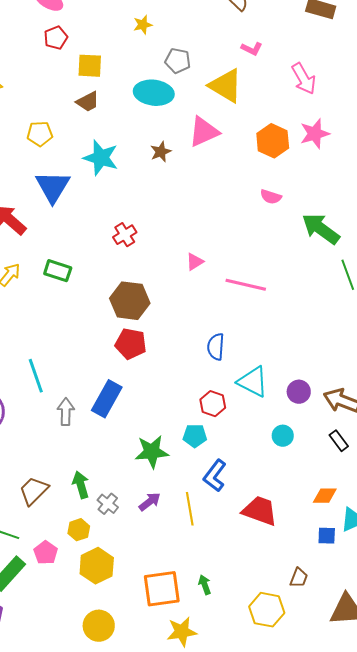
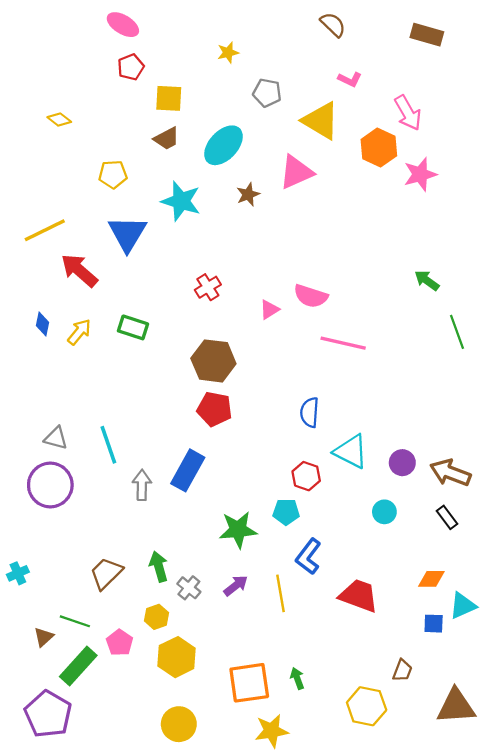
cyan ellipse: (154, 93) -> (224, 145), moved, turned -54
orange hexagon: (273, 141) -> (379, 148), moved
pink semicircle: (271, 197) -> (311, 296), moved, size x1.4
green arrow: (321, 229) -> (427, 280), size x0.6
pink triangle: (195, 262) -> (269, 310), moved

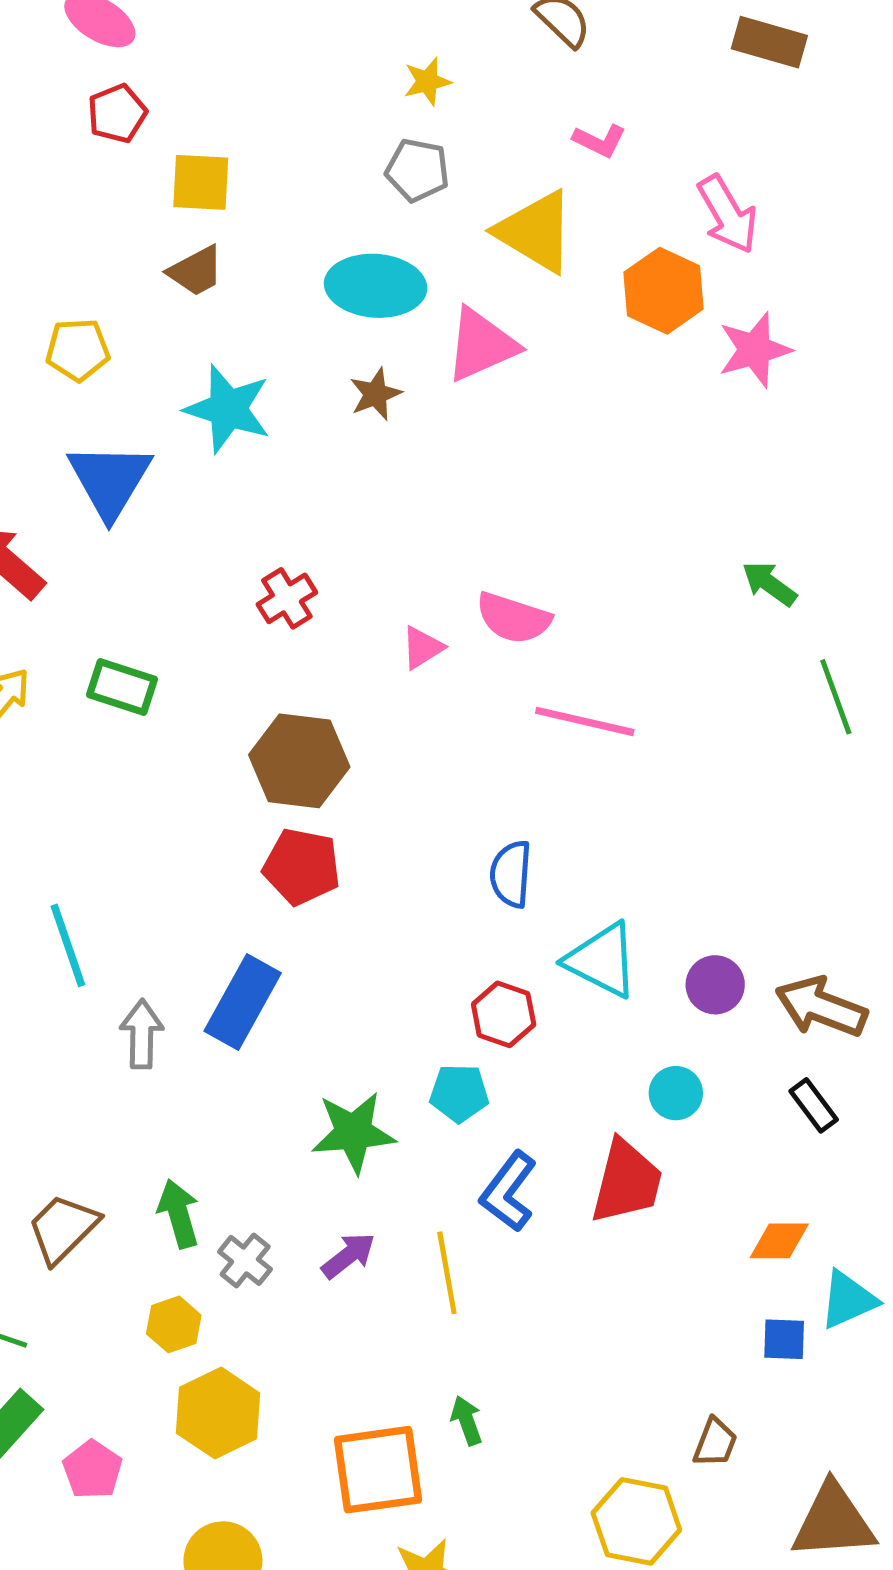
yellow star: (228, 53) -> (427, 82), moved
cyan ellipse: (224, 145) -> (376, 286), moved, turned 51
red trapezoid: (359, 596) -> (627, 1182), moved, turned 84
pink pentagon: (120, 643) -> (92, 1470), moved
green arrow: (297, 678) -> (467, 1420), moved

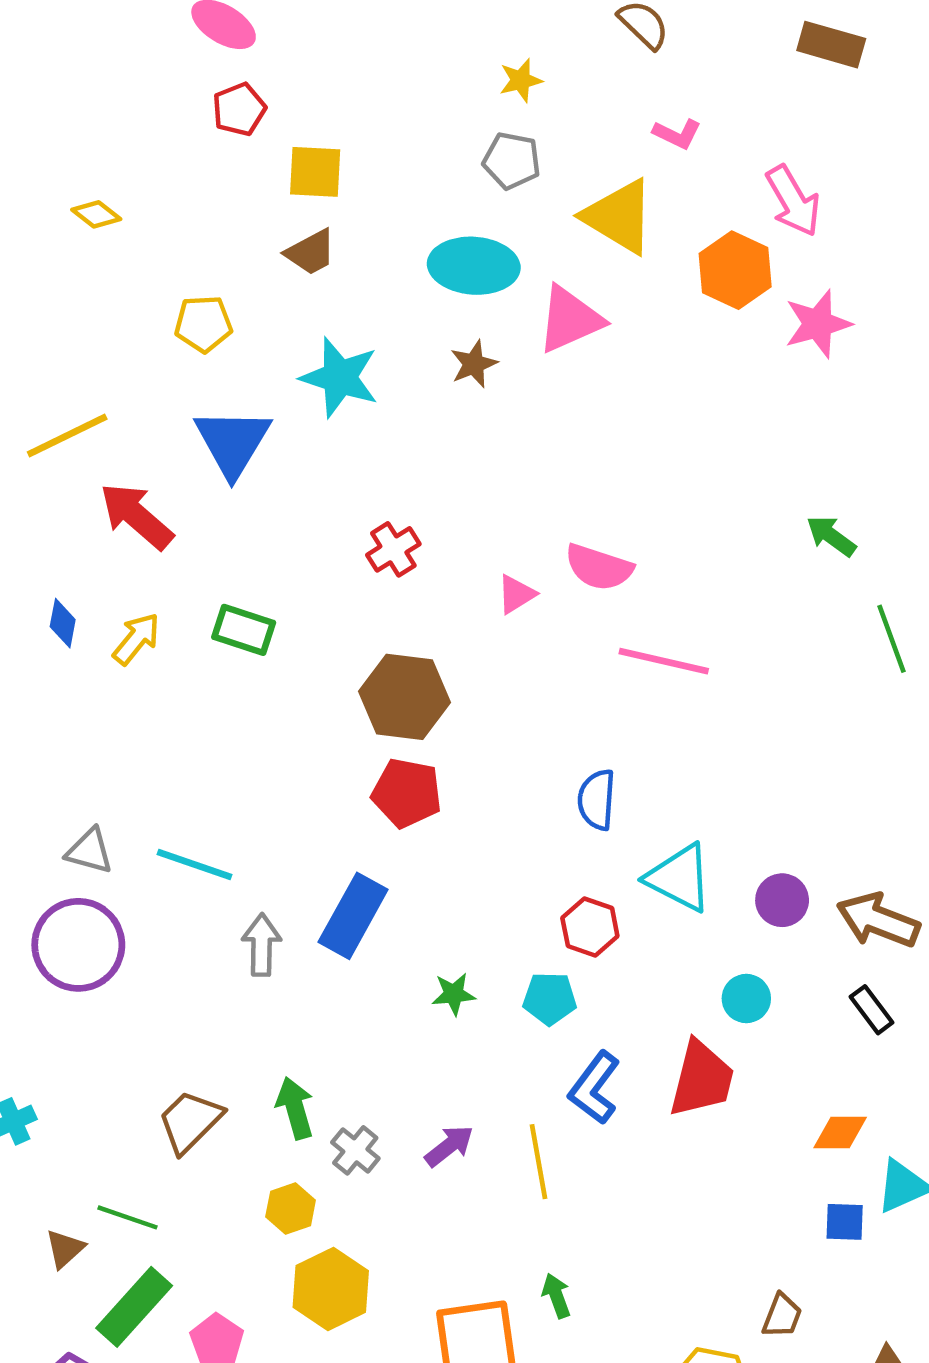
cyan line: (68, 945) -> (194, 864), turned -52
green star: (353, 1132) -> (454, 994), moved, size x0.6

